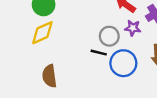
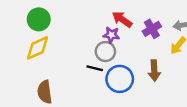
purple star: (133, 28) -> (111, 35), moved

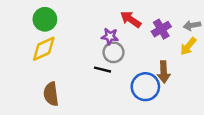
purple star: (111, 35) -> (110, 36), moved
blue circle: (120, 79) -> (145, 87), moved

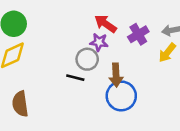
purple star: (110, 36) -> (99, 42), moved
brown arrow: (164, 72) -> (116, 75), moved

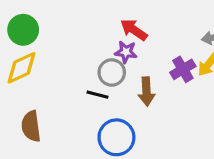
purple cross: (138, 34) -> (183, 69), moved
blue circle: (121, 96) -> (116, 137), moved

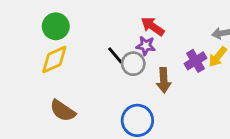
black line: (97, 95) -> (115, 55), moved, turned 36
brown semicircle: (31, 126) -> (63, 111), turned -48

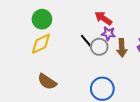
red arrow: (153, 26) -> (103, 18), moved
brown arrow: (164, 80) -> (122, 48), moved

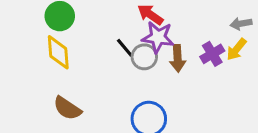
purple star: (108, 33) -> (158, 37), size x1.5
yellow diamond: (41, 44) -> (58, 52), turned -70

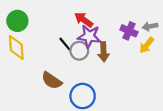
purple cross: (212, 54) -> (129, 31), moved, turned -35
brown semicircle: (67, 108) -> (52, 81), moved

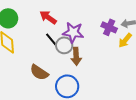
red arrow: (84, 20) -> (48, 17), moved
brown arrow: (104, 52) -> (76, 56), moved

